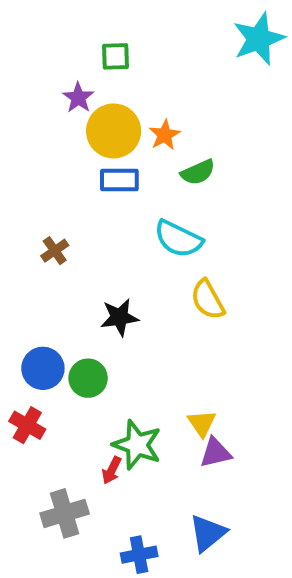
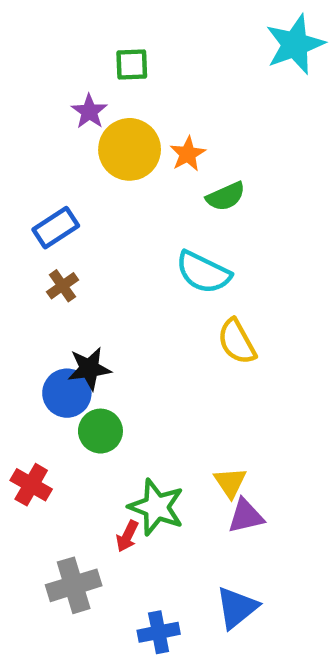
blue rectangle: (119, 180) -> (56, 228), moved, turned -33
black star: (119, 317) -> (89, 368), moved
blue circle: (43, 368) -> (67, 393), moved

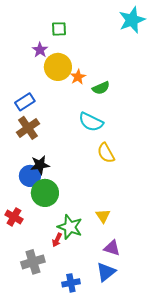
orange star: (188, 154) -> (78, 77), moved
brown cross: (62, 286) -> (28, 128), size x1.6
green circle: (100, 431) -> (45, 193), size x1.4
purple triangle: (246, 516) -> (112, 248), moved, turned 30

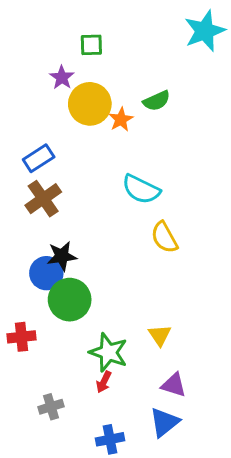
green semicircle: (101, 88) -> (157, 101), moved
red cross: (14, 217) -> (21, 337), turned -36
red arrow: (57, 240) -> (104, 382), moved
gray cross: (33, 262) -> (51, 407), size x0.7

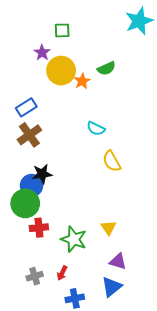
cyan semicircle: (141, 189) -> (96, 129), size x0.7
green circle: (70, 300) -> (25, 203), moved
red cross: (21, 337) -> (39, 228), moved
red arrow: (104, 382) -> (62, 273), moved

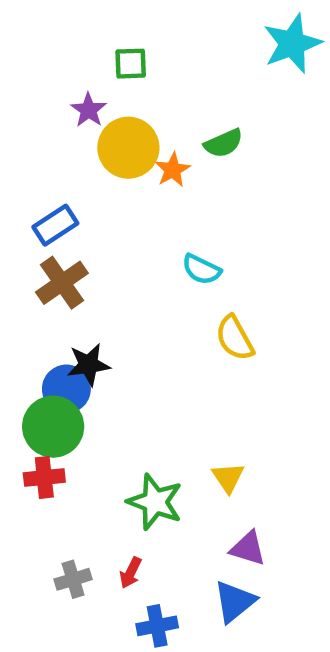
red cross: (39, 228) -> (44, 477), moved

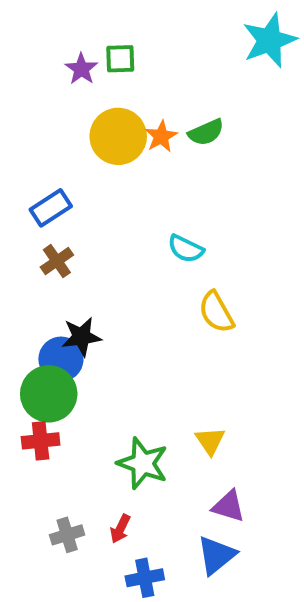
purple star: (89, 110) -> (81, 69), moved
orange star: (173, 170) -> (161, 136), moved
brown cross: (62, 283) -> (57, 261), size x0.7

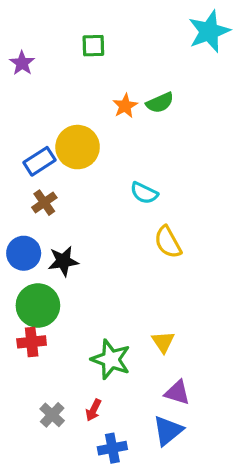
purple star: (81, 69) -> (22, 63), moved
yellow circle: (118, 136) -> (78, 147), moved
blue circle: (61, 359) -> (24, 253), moved
gray cross: (67, 535) -> (52, 415), turned -30

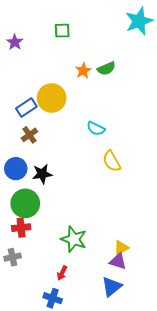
yellow triangle: (163, 342) -> (121, 248), moved, turned 35
gray cross: (52, 415) -> (13, 257), moved, turned 35
blue cross: (112, 448) -> (53, 298), moved, turned 30

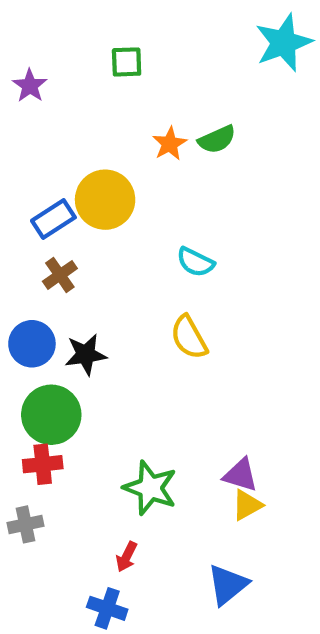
yellow semicircle: (112, 161) -> (189, 337), moved
purple triangle: (118, 261) -> (241, 475), moved

